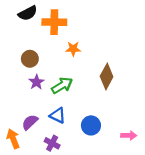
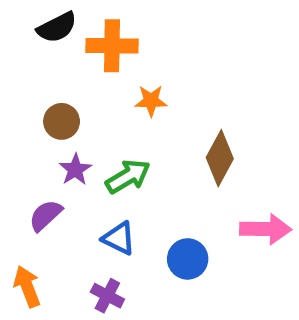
purple semicircle: (30, 122) -> (45, 215), moved
pink arrow: (129, 135) -> (266, 229), moved, size x1.5

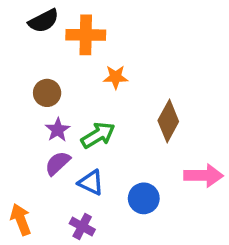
purple semicircle: (45, 215) -> (58, 163), moved

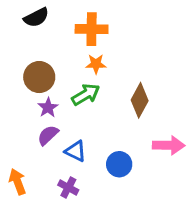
orange cross: (86, 35) -> (92, 29), moved
brown circle: (47, 93) -> (39, 77), size x1.4
green arrow: (98, 135) -> (86, 94), moved

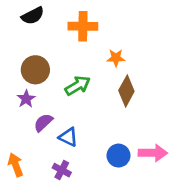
orange star: (96, 64) -> (116, 58), moved
purple star: (48, 108) -> (26, 99), moved
pink arrow: (169, 145) -> (153, 153), moved
blue circle: (119, 164) -> (119, 156), moved

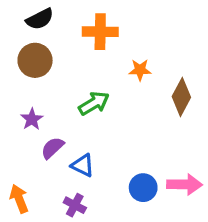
brown circle: (35, 70) -> (35, 60), moved
brown diamond: (126, 91) -> (181, 97), moved

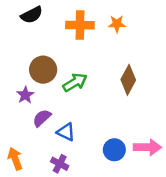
brown circle: (35, 60) -> (43, 70), moved
orange star: (140, 70) -> (117, 24), moved
brown diamond: (181, 97) -> (128, 80), moved

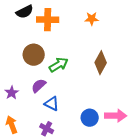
orange cross: (80, 25) -> (48, 20), moved
purple star: (25, 95) -> (12, 93), moved
purple semicircle: (42, 118) -> (39, 86), moved

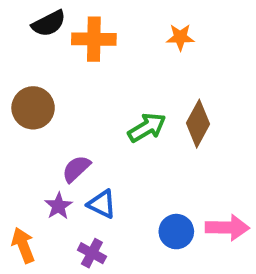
brown circle: (34, 55) -> (33, 108), moved
green arrow: (59, 65) -> (147, 127), moved
purple star: (12, 93) -> (59, 206), moved

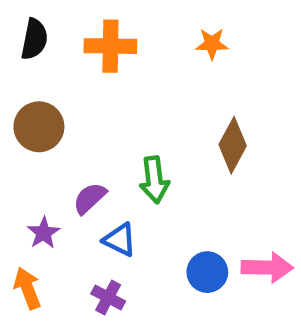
black semicircle: (49, 23) -> (34, 39), moved, turned -52
green arrow: (147, 127) -> (154, 180), moved, turned 114
purple star: (59, 206) -> (44, 233), moved

